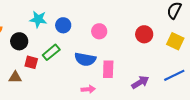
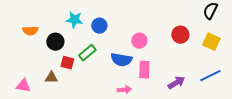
pink circle: (99, 31) -> (139, 41), moved

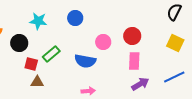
blue circle: (99, 26) -> (75, 18), moved
red circle: (180, 35) -> (132, 36), moved
pink rectangle: (144, 70) -> (134, 61), moved
brown triangle: (51, 78) -> (37, 82), moved

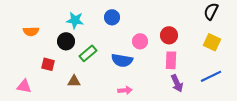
black circle: (19, 43) -> (66, 41), moved
red square: (31, 64) -> (48, 64), moved
purple arrow: (140, 84) -> (177, 83), turned 96

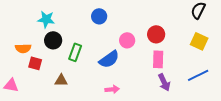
cyan star: (75, 20) -> (46, 19), moved
orange semicircle: (31, 31) -> (23, 48), moved
green rectangle: (88, 53) -> (75, 52), turned -30
blue semicircle: (122, 60) -> (109, 59), turned -45

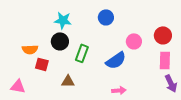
cyan star: (46, 19) -> (63, 20), moved

